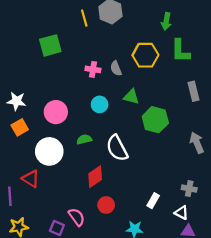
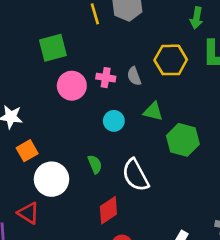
pink circle: (56, 112) -> (72, 86), moved
orange square: (20, 127) -> (27, 151), moved
green semicircle: (84, 139) -> (95, 164), turned 80

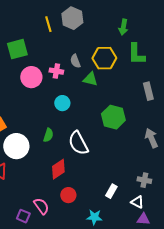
gray semicircle: (134, 76) -> (75, 61), moved
green triangle: (153, 111) -> (90, 79), moved
green semicircle: (95, 164) -> (48, 135), turned 40

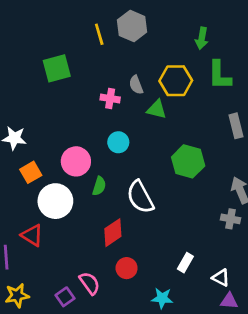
pink circle: (31, 77) -> (76, 161), moved
gray cross: (144, 180) -> (230, 219), moved
purple square: (23, 216) -> (65, 297), turned 32

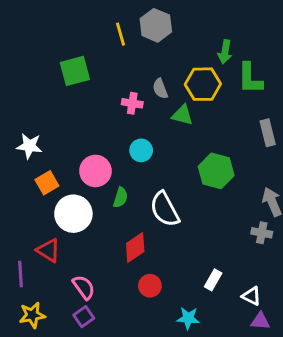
green arrow: (202, 38) -> (225, 52), moved
pink semicircle: (90, 283) -> (84, 287), moved

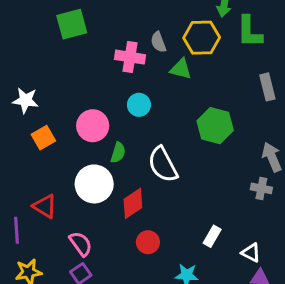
pink cross: (132, 103) -> (130, 57), size x1.4
white circle: (73, 214) -> (94, 184), moved

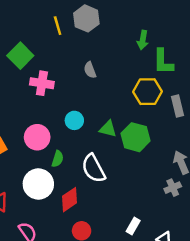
green square: (72, 24) -> (20, 56), turned -30
yellow hexagon: (202, 38) -> (148, 92), moved
pink cross: (130, 57) -> (42, 83), moved
green triangle: (181, 69) -> (108, 129), moved
gray cross: (261, 188) -> (173, 188), turned -35

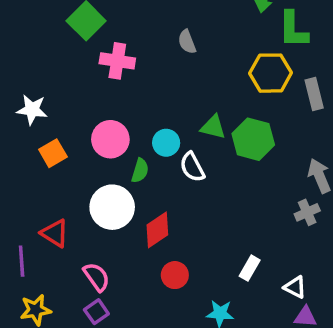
cyan circle: (74, 120) -> (166, 143), moved
white semicircle: (94, 168) -> (192, 167), moved, size x0.7

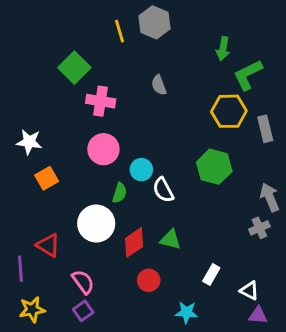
green L-shape: (293, 30) -> (248, 75), turned 64
green triangle: (213, 127) -> (171, 240), moved
pink circle: (110, 139) -> (103, 149), moved

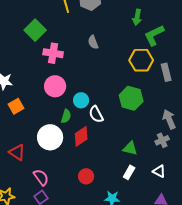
green triangle: (171, 240) -> (130, 148), moved
red diamond: (134, 242) -> (81, 136), moved
white triangle: (249, 291) -> (159, 171), moved

